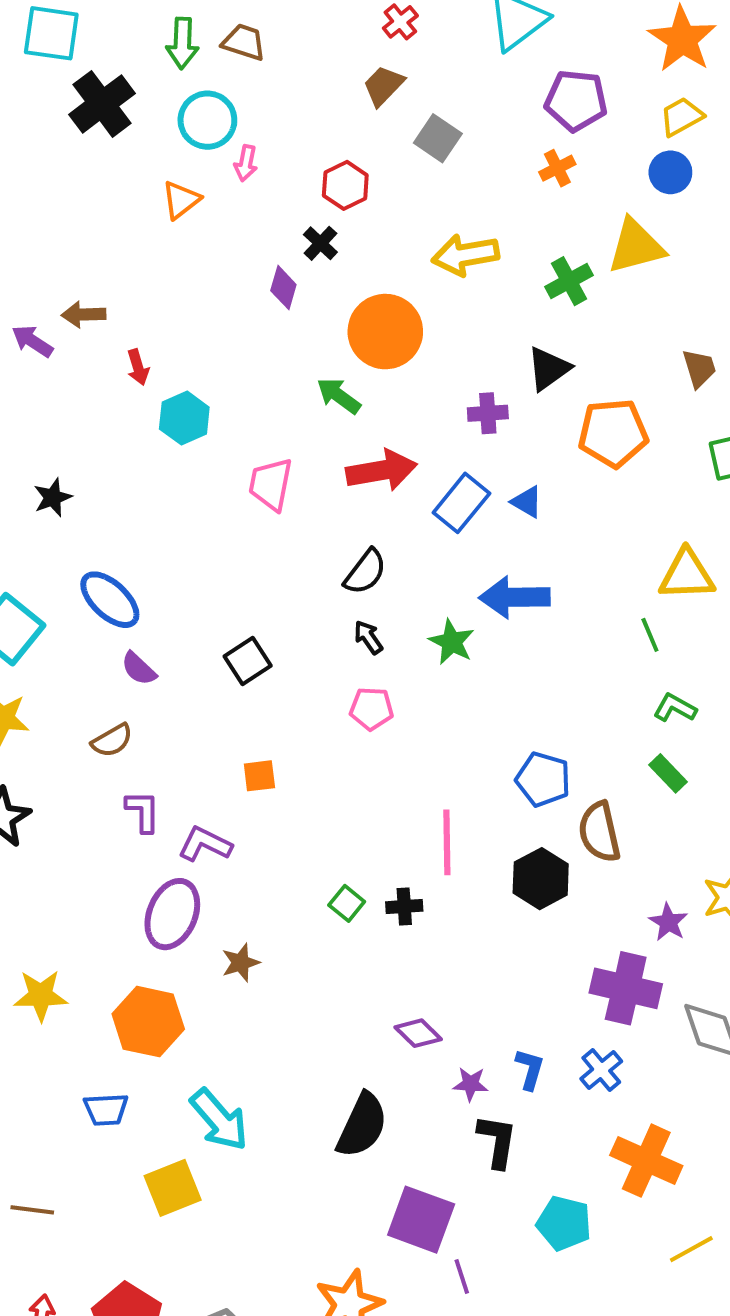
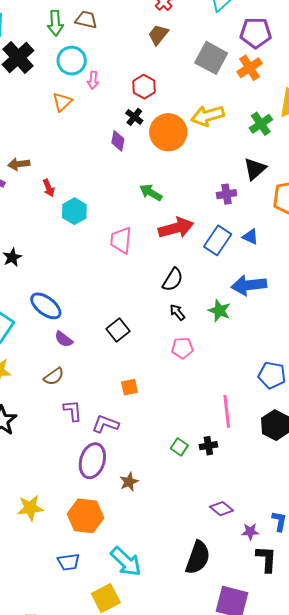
gray square: (438, 138) -> (211, 58), moved, size x1.4
orange cross: (557, 168) -> (250, 68), size x1.4
orange circle: (385, 332) -> (168, 132), moved

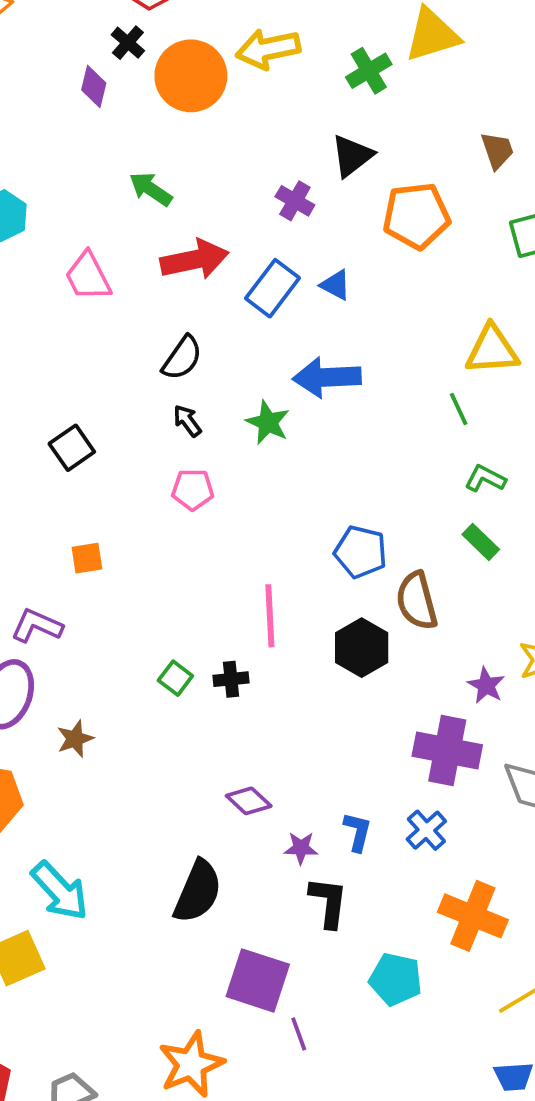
purple cross: (226, 194) -> (295, 201), turned 36
pink trapezoid: (121, 240) -> (88, 276), turned -36

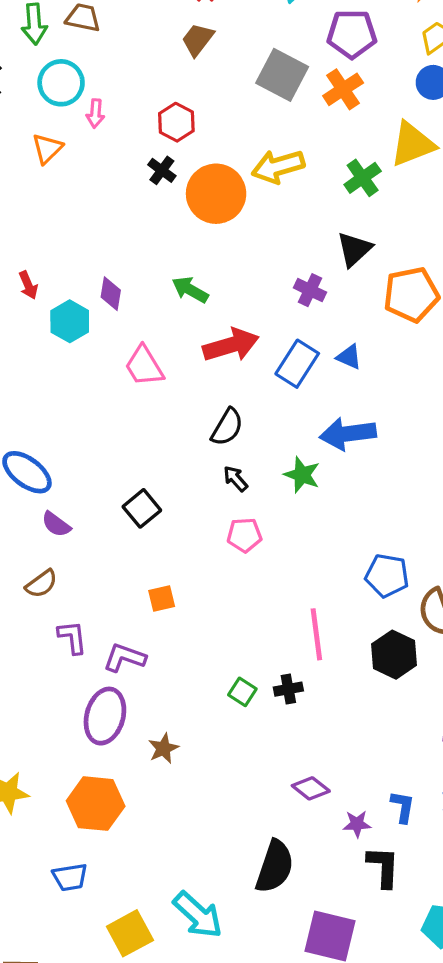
purple diamond: (94, 87) -> (111, 294), moved
cyan arrow: (60, 891) -> (198, 915), moved

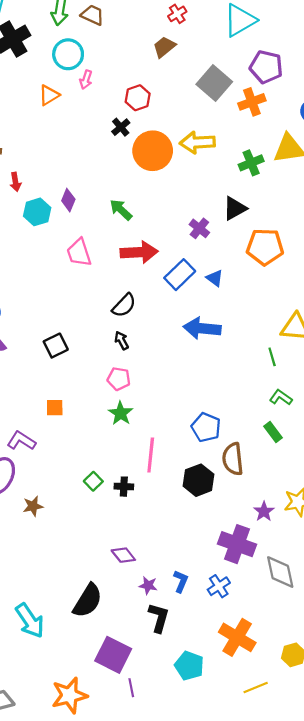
green star: (302, 475) -> (121, 413), moved

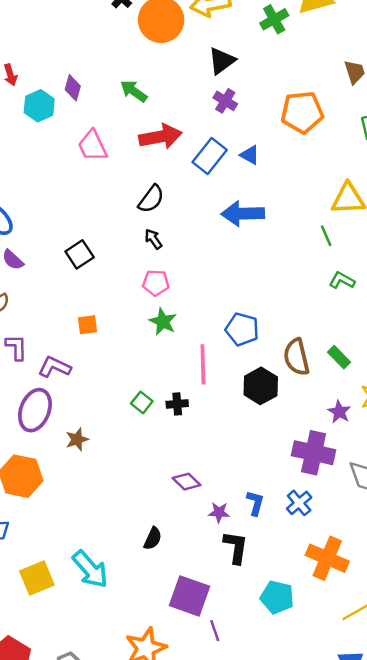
black triangle: (235, 208) -> (222, 61), moved
blue pentagon: (206, 427) -> (242, 329), moved
green rectangle: (273, 432) -> (339, 357), moved
black semicircle: (88, 601) -> (153, 538), size x0.6

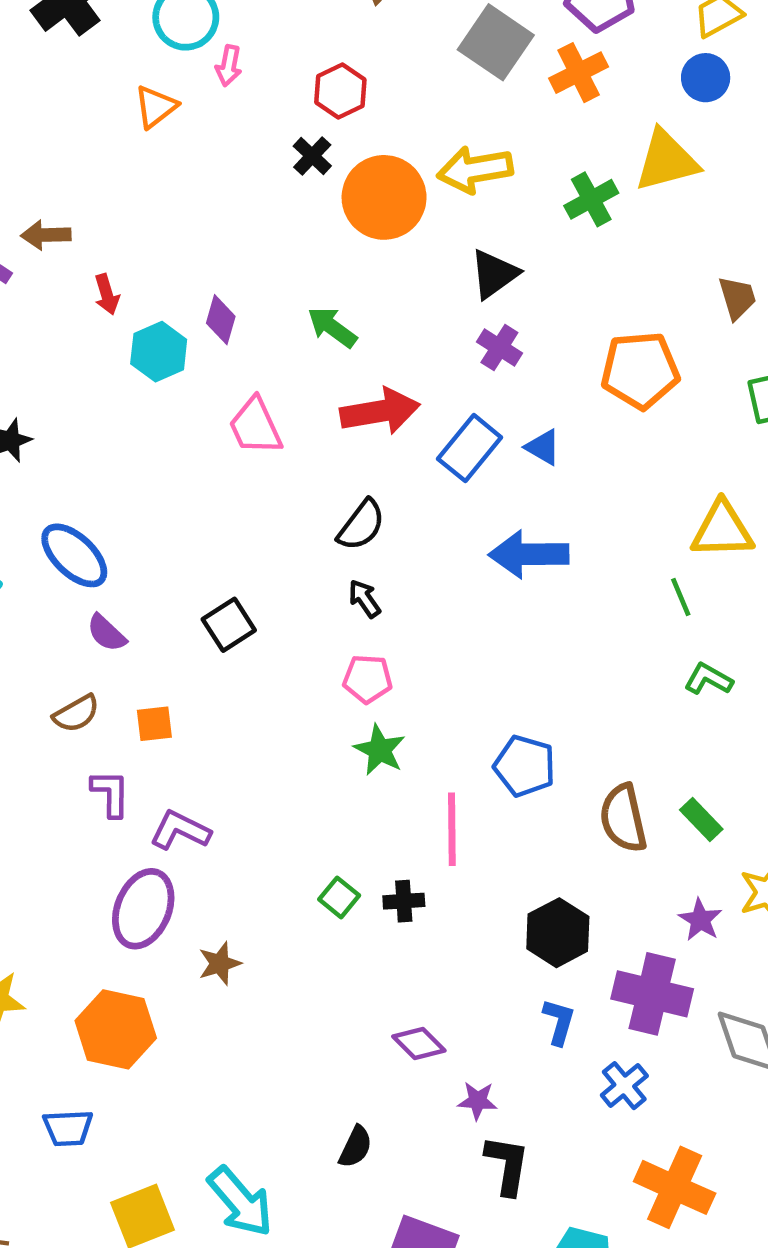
orange square: (87, 325) -> (154, 724), moved
black hexagon: (261, 386) -> (558, 933), moved
blue L-shape: (255, 503) -> (559, 1022), moved

